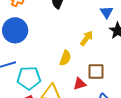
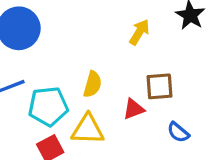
yellow semicircle: (65, 58) -> (92, 84), moved

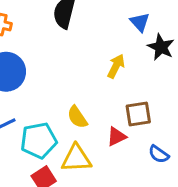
yellow semicircle: (92, 84) -> (77, 117), turned 135

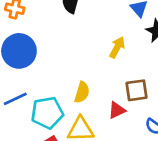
yellow semicircle: (77, 117) -> (82, 92), turned -130

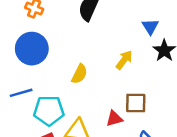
yellow semicircle: (82, 92) -> (79, 74), moved

